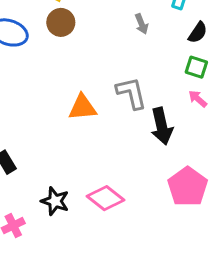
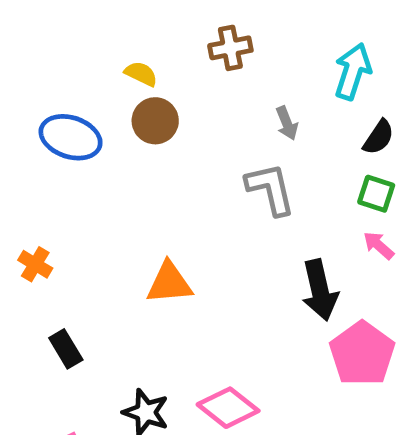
gray L-shape: (131, 93) -> (270, 189), moved
orange triangle: (82, 107) -> (169, 283), moved
pink pentagon: (188, 187) -> (362, 354), moved

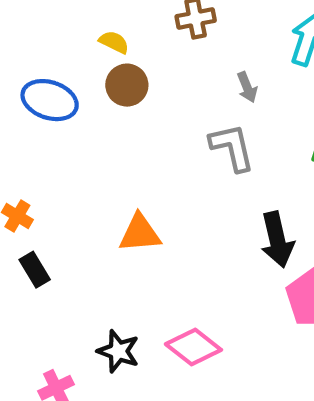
black rectangle: (66, 349) -> (35, 270), moved

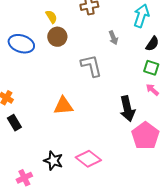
yellow semicircle: (114, 42) -> (51, 17), turned 32
gray L-shape: (232, 147) -> (91, 66), moved

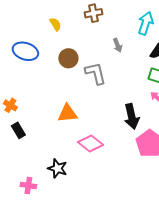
brown circle: (57, 37) -> (68, 58), moved
pink diamond: (88, 159) -> (90, 143), moved
pink cross: (24, 178) -> (28, 185), turned 35

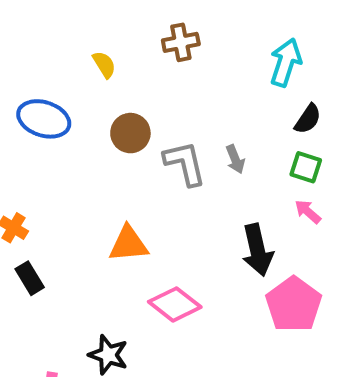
gray arrow: (118, 45) -> (235, 159), moved

